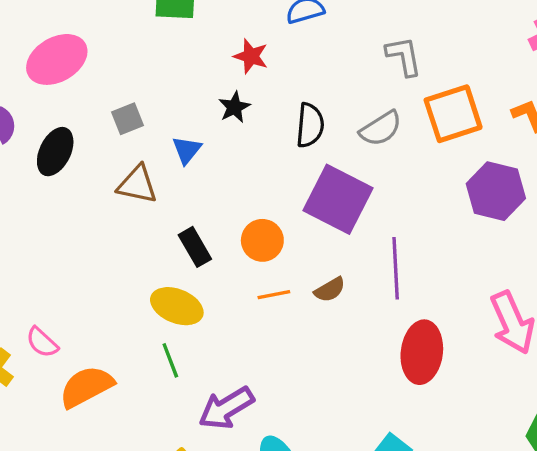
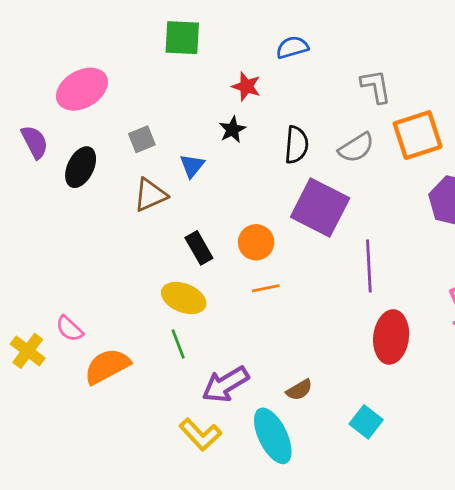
brown triangle: (137, 184) -> (150, 195), turned -36
brown semicircle: (330, 290) -> (299, 390), moved

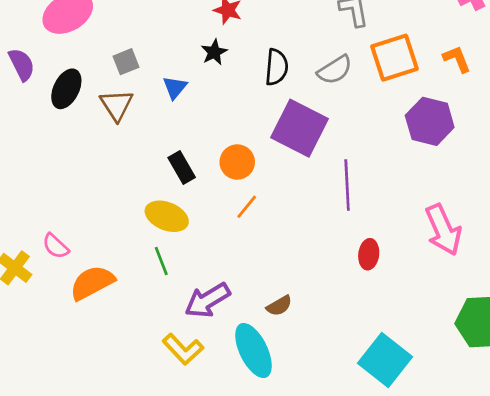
brown triangle: (150, 195) -> (117, 105), moved, turned -39
orange line: (266, 288) -> (247, 207), turned -40
red ellipse: (391, 337) -> (369, 254), size x0.6
cyan square: (366, 422) -> (385, 360), moved, size x1.6

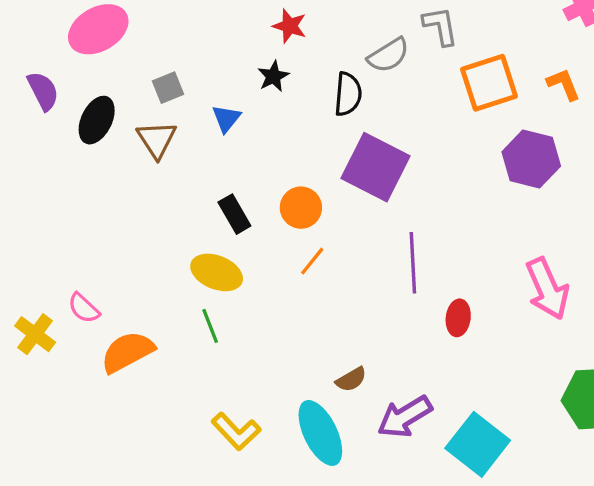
gray semicircle: (335, 70) -> (388, 55), moved
purple line: (347, 185) -> (413, 263), moved
purple arrow: (207, 300) -> (405, 417), moved

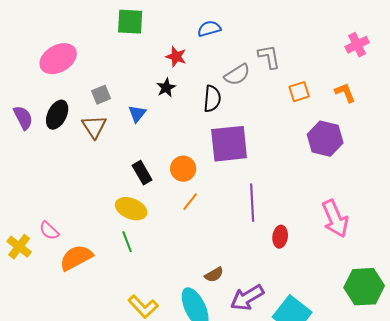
orange square: (489, 83) -> (299, 92), size x0.6
purple semicircle: (43, 91) -> (23, 118), moved
purple square: (376, 167) -> (229, 144), turned -33

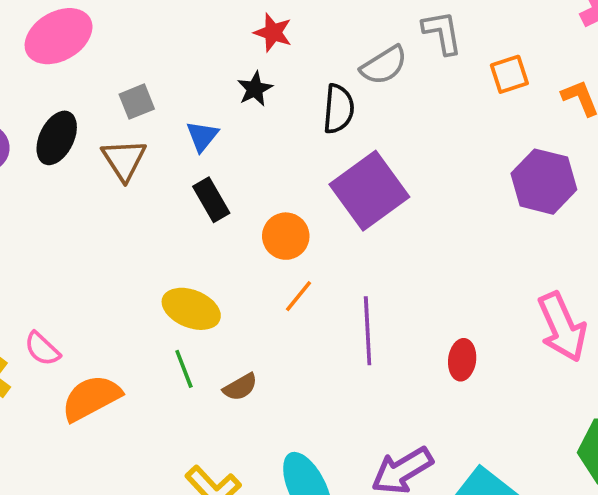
orange square: (299, 92) -> (509, 74), moved
purple square: (229, 144) -> (369, 191), turned -30
black rectangle: (142, 173) -> (211, 200), moved
purple line: (252, 203) -> (368, 331), moved
brown semicircle: (214, 275) -> (240, 387), moved

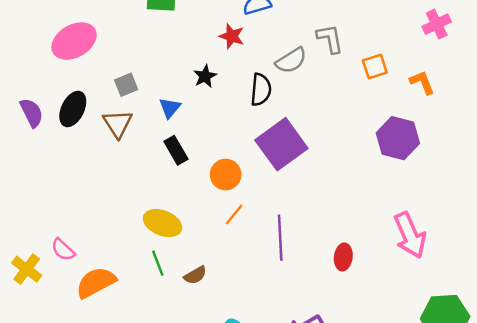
red star: (273, 33) -> (232, 36), moved

